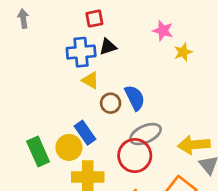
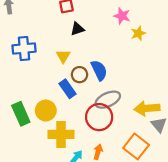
blue cross: (81, 52) -> (24, 49), moved
yellow triangle: (90, 80) -> (63, 56), turned 32
blue rectangle: (85, 133) -> (68, 89), moved

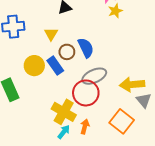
yellow star: (138, 33) -> (115, 11), moved
yellow circle: (46, 111) -> (34, 66), moved
yellow cross: (61, 134) -> (64, 112), moved, turned 30

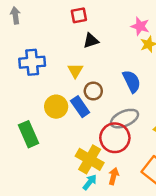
blue semicircle: (86, 48) -> (132, 81), moved

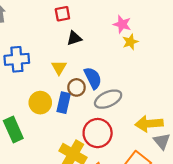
blue semicircle: (132, 81) -> (93, 78), moved
blue rectangle: (80, 107) -> (64, 103), turned 48
gray ellipse: (124, 119) -> (108, 99), moved

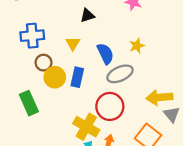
yellow star: (130, 42) -> (137, 46), moved
brown circle: (76, 87) -> (44, 63), moved

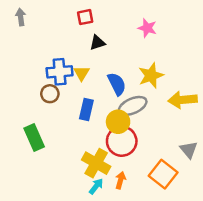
blue cross: (32, 36) -> (60, 72), moved
yellow star: (137, 46) -> (151, 75), size x1.5
yellow circle: (55, 77) -> (118, 122), moved
yellow arrow: (159, 97) -> (183, 100), moved

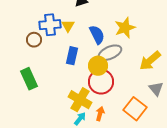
brown circle: (50, 94) -> (34, 40), moved
yellow arrow: (183, 100) -> (150, 61), moved, turned -35

